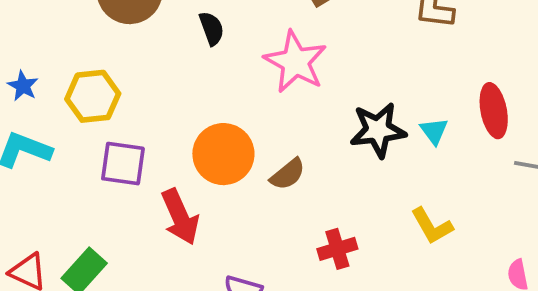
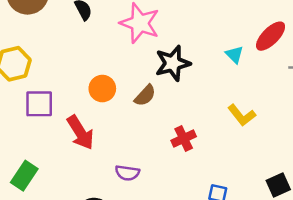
red ellipse: (494, 111) -> (271, 36), turned 64
black star: (378, 130) -> (173, 63), moved
orange circle: (223, 154) -> (102, 89), size x0.7

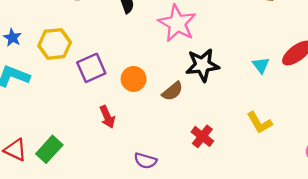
purple square: (39, 104) -> (91, 68), moved, turned -32
red arrow: (80, 132) -> (107, 117), size x0.7
red cross: (184, 138) -> (202, 136), turned -35

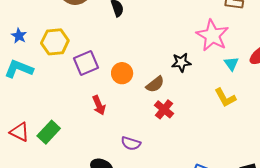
pink star: (177, 23) -> (212, 35), moved
black star: (202, 65) -> (181, 62), size x0.7
yellow L-shape: (259, 123) -> (225, 98), moved
red cross: (202, 136) -> (164, 109), moved

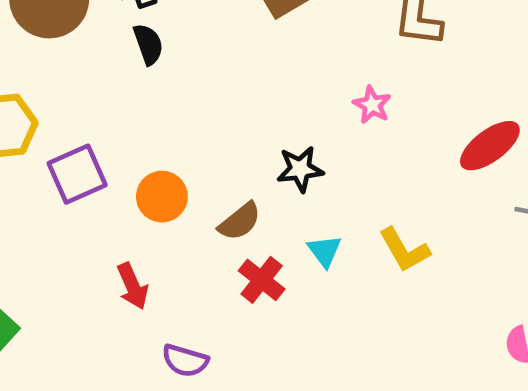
pink star: (212, 35) -> (372, 105), size x0.5
cyan triangle: (231, 64) -> (325, 251), moved
red arrow: (99, 105) -> (133, 286), moved

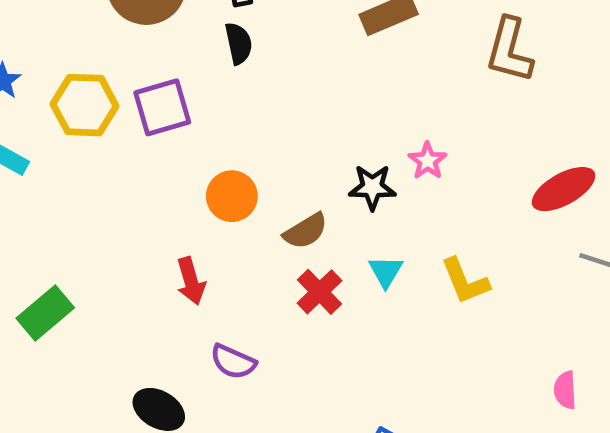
pink star: (372, 105) -> (428, 161), moved
purple square: (77, 174) -> (162, 107), moved

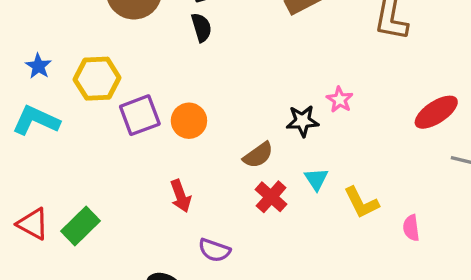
purple square: (162, 107) -> (140, 115), moved
orange circle: (232, 196) -> (189, 121), moved
yellow L-shape: (465, 281) -> (361, 203), moved
pink semicircle: (565, 390) -> (411, 228), moved

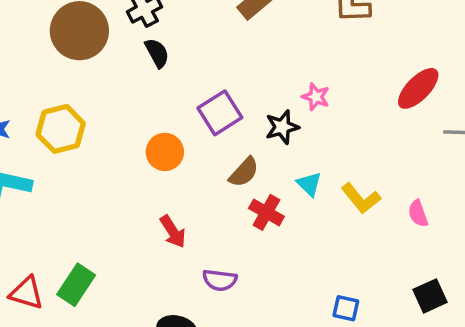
purple square: (140, 115) -> (220, 113), moved

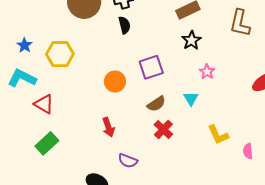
black star: (282, 127) -> (191, 40), moved, turned -30
cyan triangle: (309, 184) -> (191, 99), moved
red triangle: (27, 293) -> (44, 104), moved

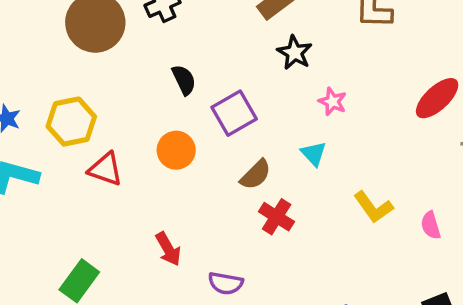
black semicircle: (124, 25) -> (184, 80), moved
red triangle: (44, 104) -> (105, 169), moved
red arrow: (108, 127) -> (168, 249), moved

